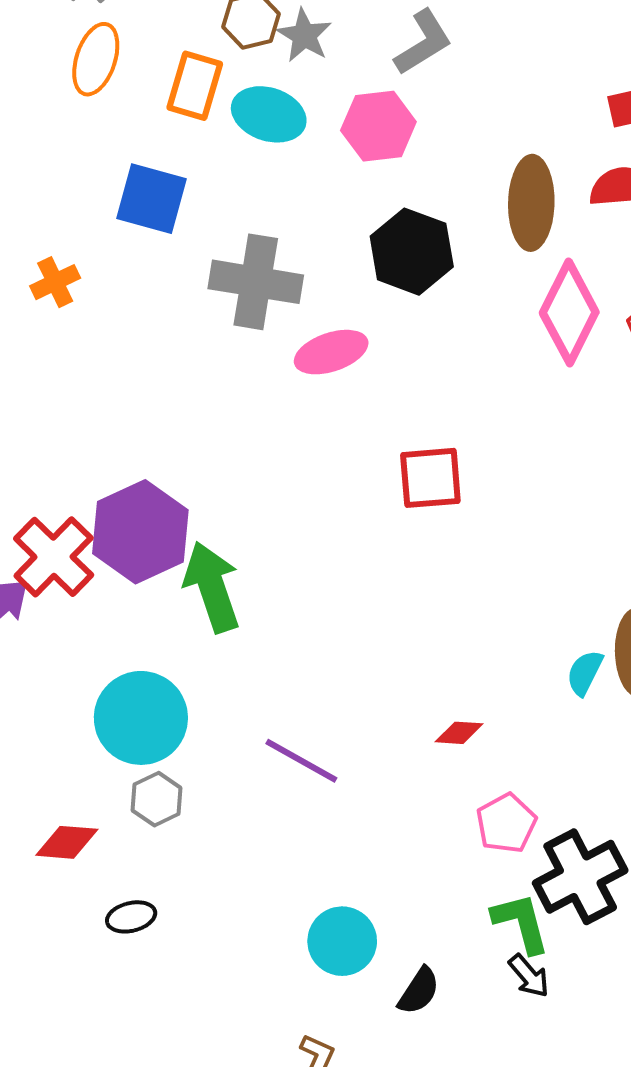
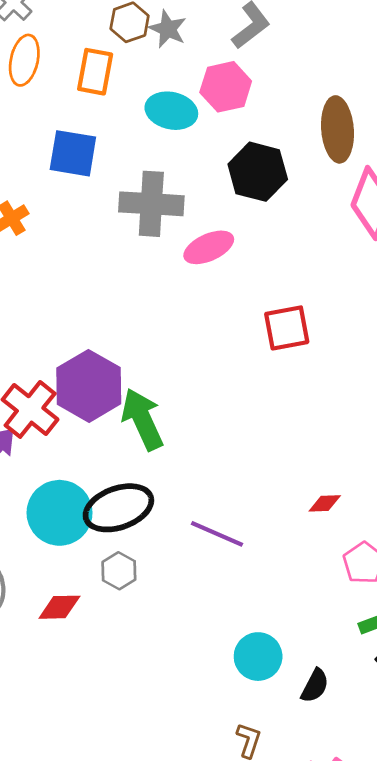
cyan ellipse: (269, 114) -> (171, 111), moved
cyan circle: (141, 718) -> (60, 513), moved
black ellipse: (131, 917) -> (118, 508), moved, size x2.0

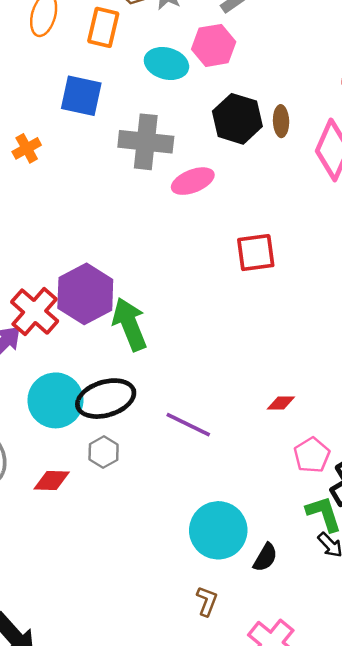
brown ellipse: (338, 129) -> (281, 121), moved, size x0.6
cyan circle: (258, 657) -> (218, 530), size x1.4

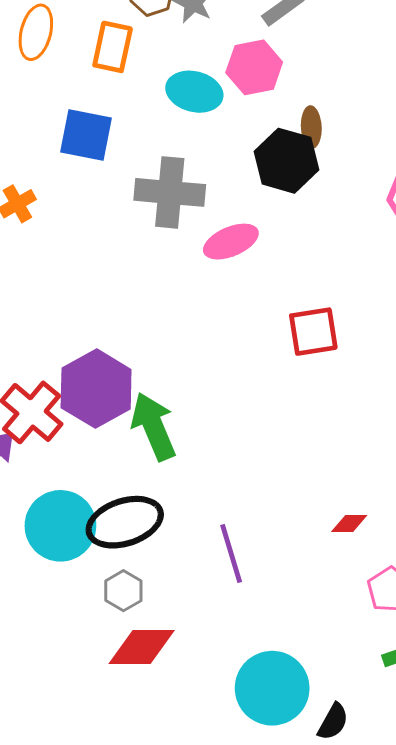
brown ellipse: (281, 121) -> (311, 127), moved
purple line: (188, 425) -> (231, 554), turned 48
red diamond: (52, 481) -> (142, 647), moved, size x1.4

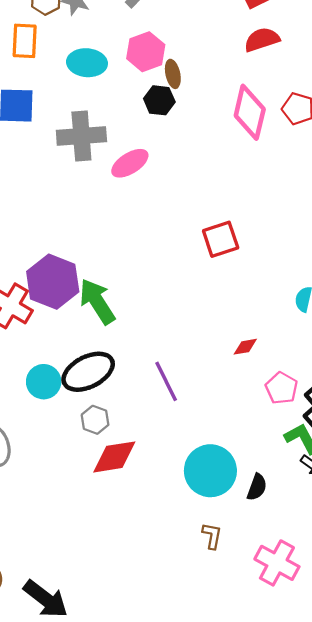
pink hexagon: (254, 67) -> (146, 52), moved
black hexagon: (286, 161) -> (159, 100), size x0.7
red square: (313, 332) -> (221, 239), moved
cyan circle: (60, 526) -> (44, 382), size x0.7

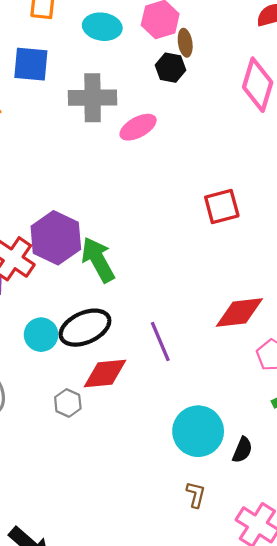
red diamond: (245, 347) -> (239, 313), size x2.0
gray hexagon: (95, 420) -> (68, 403), moved
red diamond: (114, 457) -> (105, 373), moved

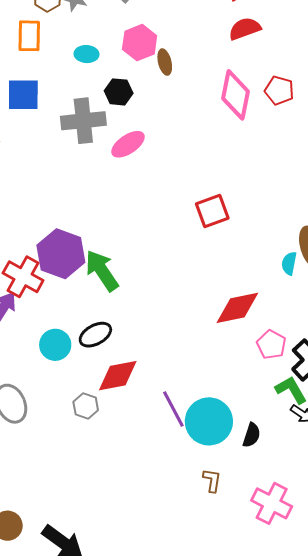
cyan ellipse: (102, 27) -> (87, 54), size x0.7
black hexagon: (170, 68) -> (119, 92), moved
black ellipse: (85, 328) -> (95, 335), size x0.7
purple line: (160, 342) -> (173, 409), moved

